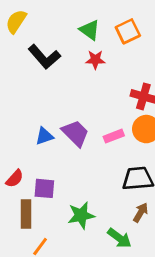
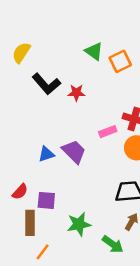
green triangle: (90, 30) -> (94, 51), moved
red star: (95, 60) -> (76, 93), moved
pink rectangle: (114, 136) -> (108, 132), moved

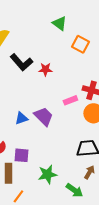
green triangle: (94, 51) -> (59, 23), moved
orange square: (120, 61) -> (80, 44), turned -36

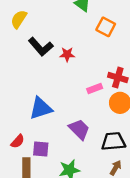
purple trapezoid: (43, 116) -> (79, 129), moved
blue triangle: (21, 118) -> (41, 108), size x1.6

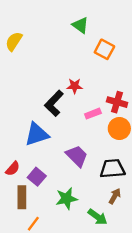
black L-shape: (41, 47) -> (54, 103), moved, turned 85
red star: (67, 54) -> (75, 86), moved
purple square: (41, 149) -> (37, 177), turned 35

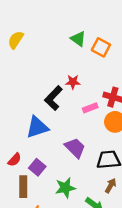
green triangle: (80, 25) -> (78, 39), moved

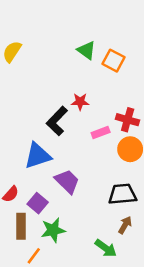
purple trapezoid: (75, 148) -> (67, 181), moved
green star: (65, 188) -> (53, 230), moved

